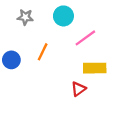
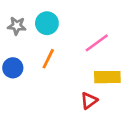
cyan circle: (63, 16) -> (47, 23), moved
gray star: (25, 17) -> (17, 26), moved

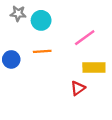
gray star: (17, 26) -> (18, 13), moved
orange line: (48, 59) -> (42, 51), turned 60

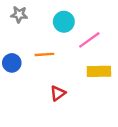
cyan circle: (41, 20) -> (64, 22), moved
red triangle: (78, 88) -> (58, 93), moved

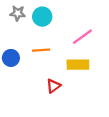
cyan circle: (64, 22) -> (42, 17), moved
yellow rectangle: (99, 71) -> (78, 65), moved

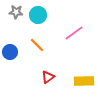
orange line: (41, 50) -> (37, 45), turned 49
yellow rectangle: (78, 65) -> (84, 81), moved

